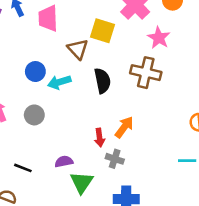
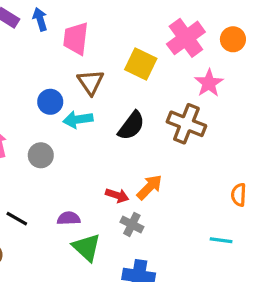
brown triangle: (78, 49) -> (91, 82), moved
black semicircle: (102, 81) -> (131, 126), turned 40
red arrow: (100, 138) -> (117, 195), turned -72
green triangle: (82, 182) -> (87, 247), turned -30

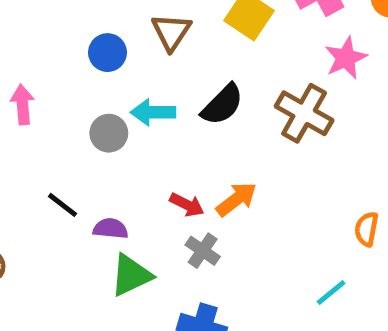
cyan arrow: (78, 119) -> (153, 112), moved
gray circle: (41, 155) -> (109, 133), moved
black line: (17, 219) -> (63, 205), moved
cyan line: (221, 240) -> (331, 292), turned -55
green triangle: (87, 247) -> (131, 275), turned 44

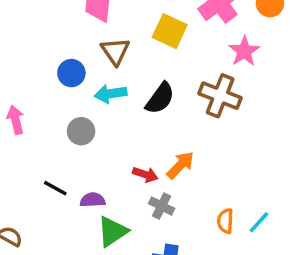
cyan arrow: (153, 112) -> (111, 94), moved
orange semicircle: (366, 229) -> (225, 221), moved

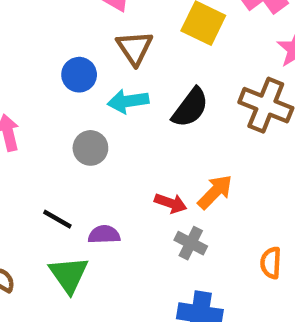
green triangle: (112, 231) -> (69, 275), moved, turned -32

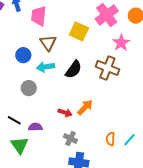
gray cross: (191, 243) -> (70, 138), moved

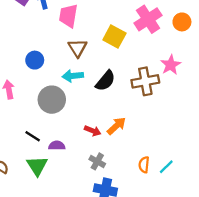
pink star: (121, 43) -> (171, 65), moved
blue circle: (23, 55) -> (35, 60), moved
brown cross: (107, 68) -> (145, 81), turned -35
gray circle: (29, 88) -> (52, 100), size x1.5

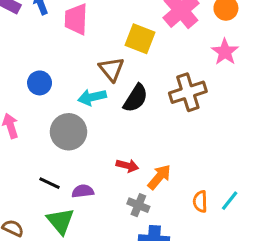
brown triangle: (78, 48) -> (111, 69), moved
pink star: (171, 65) -> (225, 52), moved
orange arrow: (116, 126) -> (159, 177), moved

